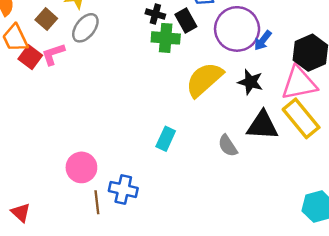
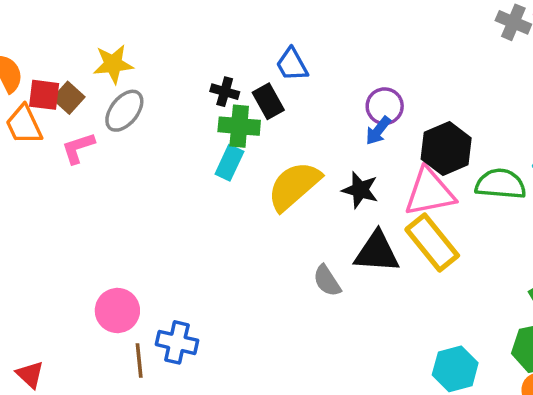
purple circle: (237, 29) -> (385, 106), moved, size x0.6
red square: (30, 57) -> (44, 95), moved, turned -30
cyan rectangle: (166, 139) -> (229, 163), moved

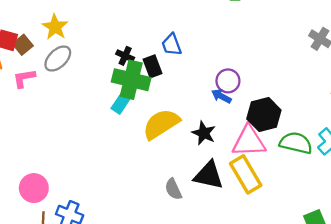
yellow star: (113, 64) -> (55, 27), turned 30
green cross: (239, 126) -> (131, 80), size x1.4
blue arrow: (378, 131) -> (221, 96), turned 72

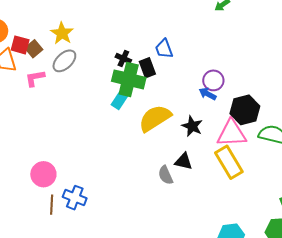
black triangle: (209, 175) -> (184, 161), moved, size x0.7

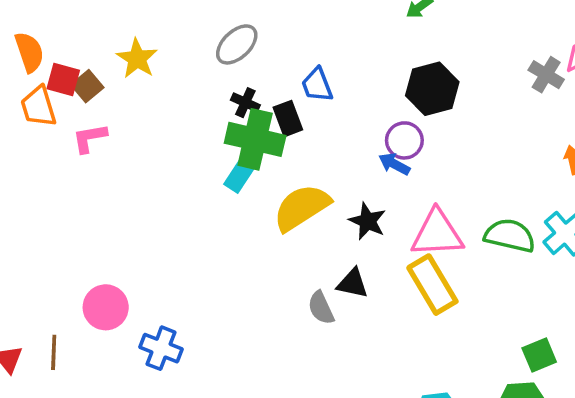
gray ellipse: (64, 61) -> (237, 44), moved
black hexagon: (245, 110) -> (432, 89), moved
brown line: (52, 205) -> (54, 352), moved

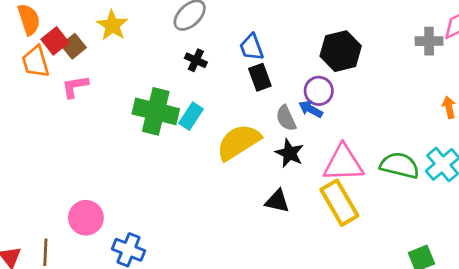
gray cross: (546, 75) -> (429, 41), turned -32
red square: (63, 80) -> (55, 41), turned 36
black rectangle: (288, 119) -> (260, 77), moved
green cross: (255, 139) -> (156, 111), moved
gray semicircle: (321, 308) -> (286, 118), moved

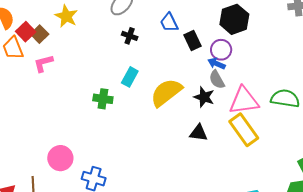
black rectangle: (260, 77) -> (192, 41), moved
green cross: (156, 111) -> (103, 99), moved, size x0.6
gray semicircle: (286, 118) -> (217, 80), moved

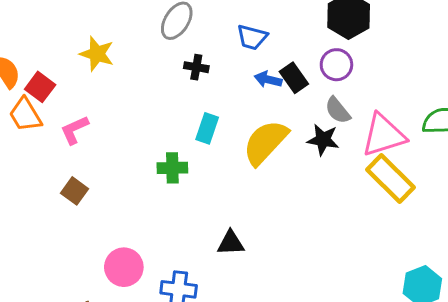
blue trapezoid: (169, 23) -> (252, 37), turned -40
brown square: (40, 34) -> (75, 191), moved
black rectangle: (192, 41) -> (294, 78), moved
blue arrow: (216, 64) -> (268, 79), moved
black triangle: (199, 133) -> (231, 243), moved

